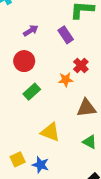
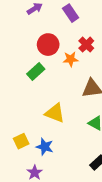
red circle: (24, 61) -> (48, 45), moved

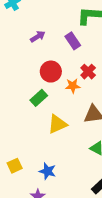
yellow triangle: (55, 113) -> (57, 124), moved, turned -45
yellow square: (21, 141) -> (15, 166), moved

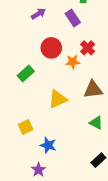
green rectangle: (39, 98) -> (26, 74), moved
yellow square: (15, 166) -> (26, 127), moved

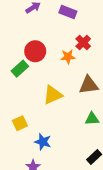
purple rectangle: (73, 18) -> (68, 12), turned -35
red circle: (51, 48) -> (35, 51), moved
green triangle: (96, 123) -> (92, 119), turned -32

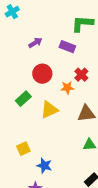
red circle: (35, 51) -> (42, 74), moved
yellow triangle: (53, 95) -> (49, 110), moved

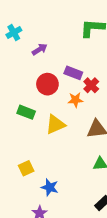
cyan cross: (12, 12) -> (14, 33), moved
purple rectangle: (67, 47) -> (73, 73), moved
green rectangle: (23, 99) -> (26, 112), turned 63

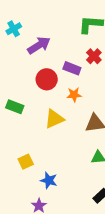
purple arrow: (40, 49) -> (39, 45), size x1.5
red cross: (91, 85) -> (94, 56), moved
green rectangle: (26, 112) -> (15, 107), moved

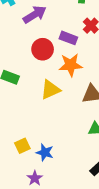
orange star: (74, 95) -> (71, 65), size x1.5
yellow square: (26, 162) -> (22, 146), moved

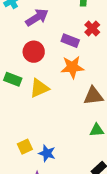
red circle: (43, 49) -> (34, 52), moved
yellow triangle: (50, 90) -> (39, 88), moved

